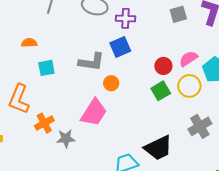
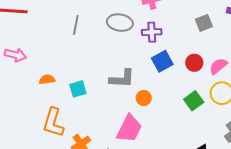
orange semicircle: (29, 43) -> (47, 79), moved
blue square: (120, 47) -> (162, 61), moved
red circle: (163, 66) -> (194, 63), moved

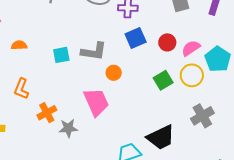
cyan square: (78, 89) -> (61, 55), moved
orange L-shape: (53, 123) -> (21, 89), size x0.7
pink trapezoid: (129, 129) -> (96, 102), turned -56

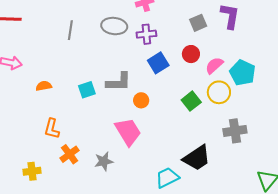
red circle: (167, 42) -> (191, 54), moved
orange cross: (47, 113) -> (70, 154), moved
gray cross: (202, 116) -> (235, 131), turned 30

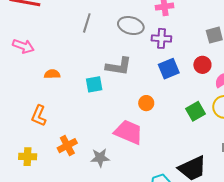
gray L-shape: (119, 82) -> (119, 66), moved
orange L-shape: (52, 129) -> (39, 116), moved
pink trapezoid: (128, 132) -> (128, 132), turned -44

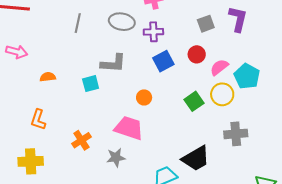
orange cross: (67, 146) -> (81, 140), moved
yellow cross: (28, 157) -> (31, 161), size x1.4
gray star: (100, 158) -> (116, 158), moved

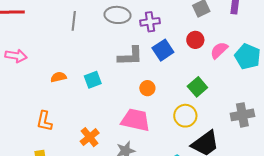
gray L-shape: (113, 63) -> (130, 56), moved
orange semicircle: (48, 77) -> (58, 77), moved
yellow circle: (222, 94) -> (185, 116), moved

